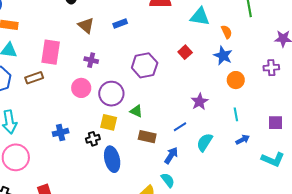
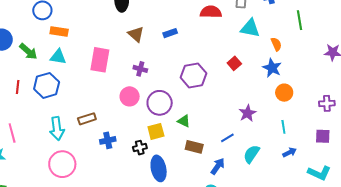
purple cross: (271, 68) -> (327, 103), moved
brown rectangle: (34, 78) -> (87, 119), moved
yellow square: (109, 122) -> (156, 131), turned -30

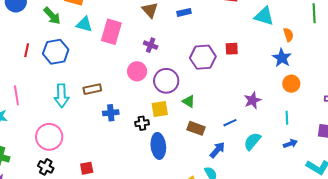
green arrow: (28, 51) -> (52, 16), moved
cyan triangle: (58, 57) -> (84, 24), moved
red square: (234, 63) -> (232, 49), moved, turned 32
pink circle: (62, 164) -> (49, 137), moved

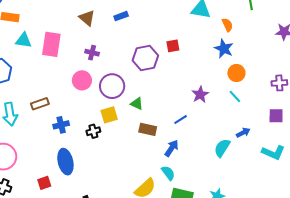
cyan line: (287, 118) -> (235, 96), moved, turned -32
cyan semicircle: (252, 141) -> (222, 148), moved
blue ellipse: (158, 146) -> (65, 162), moved

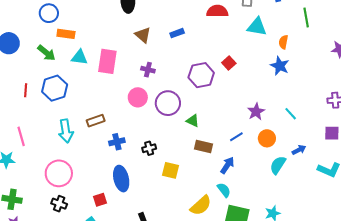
orange semicircle: (227, 25) -> (283, 42), turned -144
red square: (173, 46) -> (229, 63), turned -32
orange circle: (236, 73) -> (267, 138), moved
yellow square: (109, 115) -> (171, 170), moved, turned 30

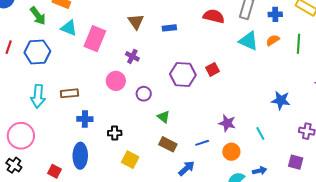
orange semicircle: (283, 42) -> (273, 40), moved, turned 32
blue star: (280, 66) -> (281, 100), moved, turned -30
purple circle: (168, 103) -> (144, 94), size x0.6
purple star: (256, 112) -> (227, 123), turned 30
red square: (100, 200) -> (55, 171), turned 32

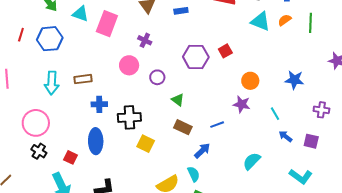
black cross: (115, 133) -> (129, 117), size x1.6
orange circle: (231, 152) -> (250, 81), moved
black cross: (14, 165) -> (39, 151), moved
blue arrow: (260, 171) -> (285, 136), moved, turned -128

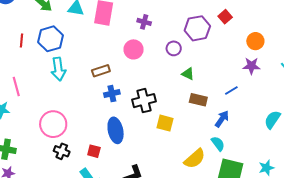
purple circle: (157, 77) -> (174, 48), moved
brown rectangle: (83, 79) -> (101, 71), moved
cyan arrow: (52, 83) -> (58, 69), moved

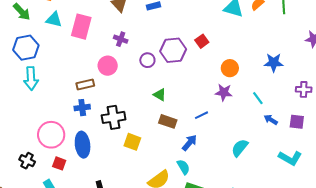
purple circle: (174, 48) -> (147, 60), moved
brown rectangle: (101, 71) -> (85, 84), moved
pink circle: (53, 124) -> (51, 135), moved

